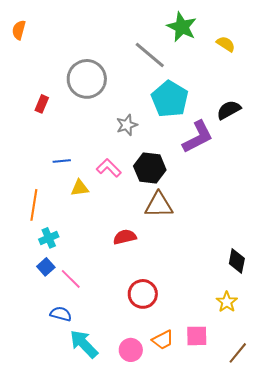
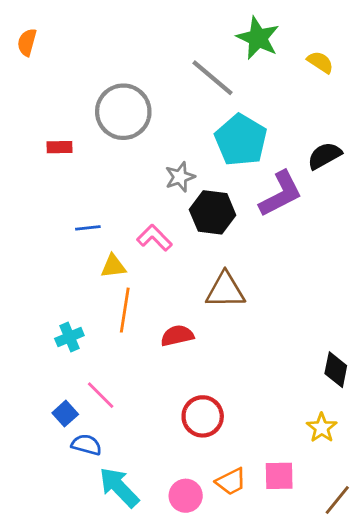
red rectangle: (42, 104) -> (60, 147), turned 66
black hexagon: (150, 168) -> (213, 212), moved
orange line: (34, 205) -> (125, 310), moved
blue square: (46, 267) -> (65, 414), moved

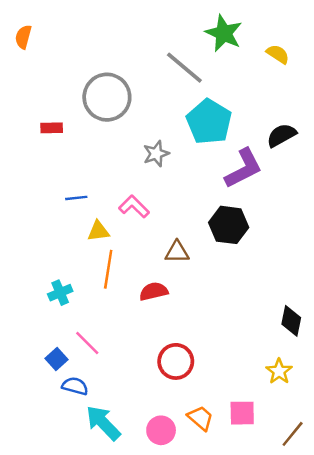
black hexagon: (213, 212) -> (229, 225), moved
brown triangle: (225, 290) -> (177, 252), moved, size x0.7
orange trapezoid: (231, 482) -> (200, 418), turned -112

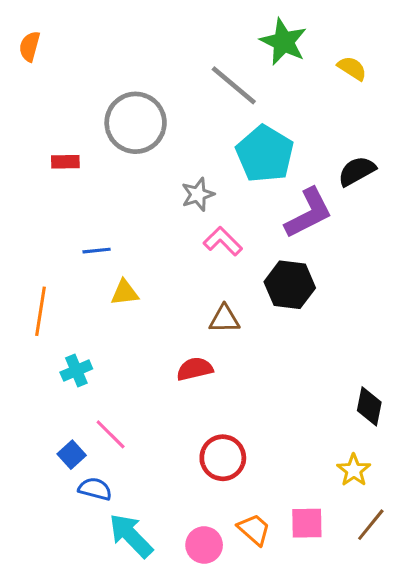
pink L-shape: (134, 207) -> (223, 241), moved
orange line: (108, 269) -> (41, 311), moved
brown line: (293, 434) -> (371, 525), moved

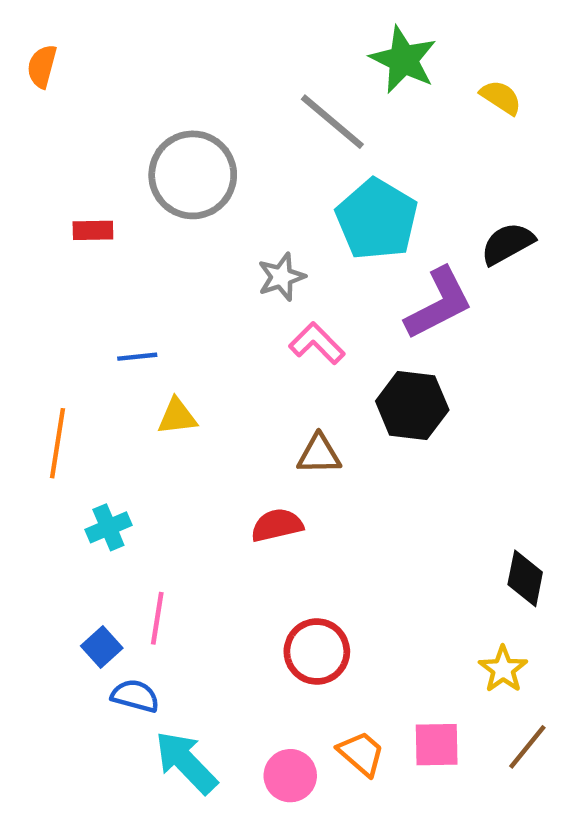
pink line: (111, 434) -> (157, 618), turned 54

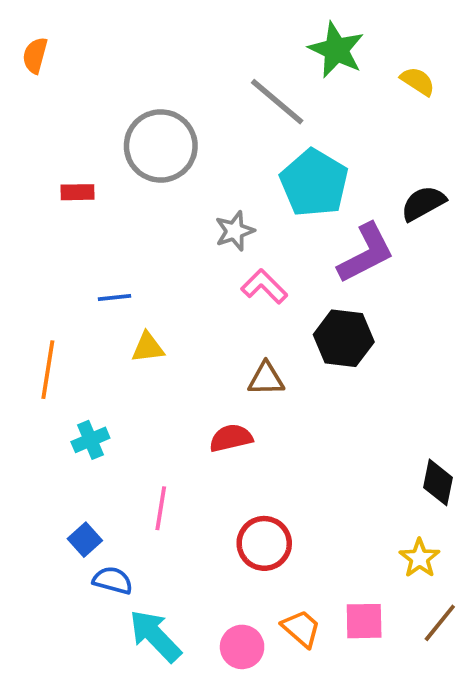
pink line: (157, 618) -> (161, 508), moved

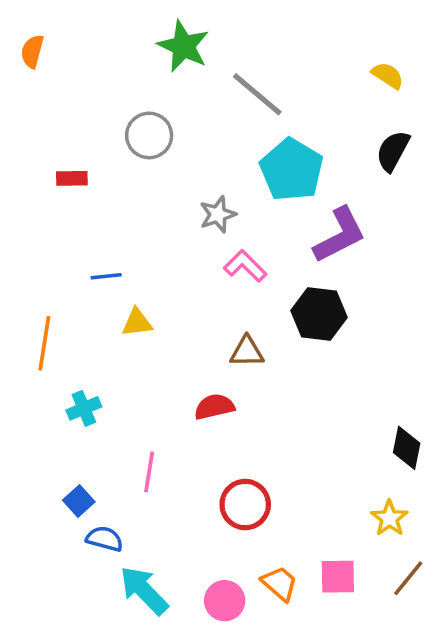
green star: (336, 50) -> (183, 46), moved
gray circle: (161, 146) -> (149, 135), size x0.7
black semicircle: (423, 203) -> (393, 151), moved, turned -33

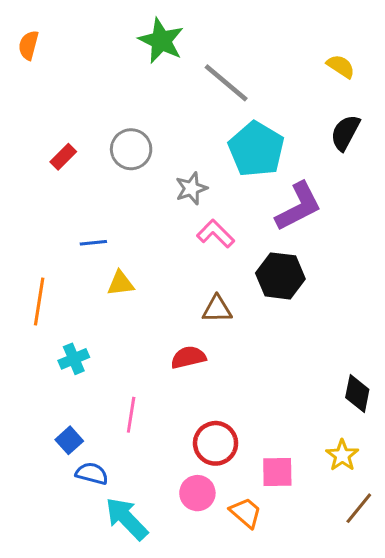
gray circle: (149, 135) -> (131, 149), moved
red rectangle: (72, 178) -> (63, 157), turned -44
pink square: (338, 577) -> (277, 472), moved
pink circle: (225, 601) -> (197, 493), moved

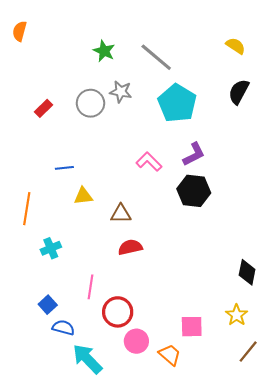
green star: (161, 41) -> (104, 51), moved, size x0.7
gray star: (191, 188) -> (121, 92), moved, turned 30
purple L-shape: (298, 207) -> (194, 154), moved, size x0.7
brown triangle: (217, 309) -> (121, 214), moved
red circle: (216, 443) -> (118, 312), moved

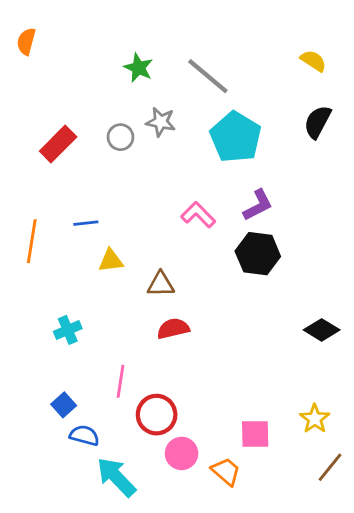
gray circle: (90, 103) -> (120, 137), size x0.7
red rectangle: (44, 108) -> (58, 144), size x1.5
orange line: (27, 209) -> (32, 241), moved
black diamond: (247, 272) -> (322, 330), moved, turned -70

